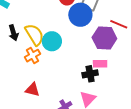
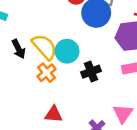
black cross: (90, 74) -> (91, 72), moved

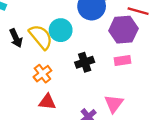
cyan circle: (67, 51) -> (61, 30), moved
orange cross: (46, 73) -> (42, 74), moved

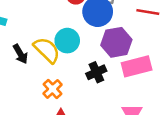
purple hexagon: (123, 30) -> (116, 42), moved
pink rectangle: (123, 61) -> (137, 66), size x1.6

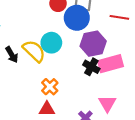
black cross: (96, 72) -> (91, 67), moved, turned -35
orange cross: (53, 89) -> (50, 87), moved

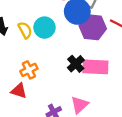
purple hexagon: (93, 44) -> (93, 27), moved
yellow semicircle: (34, 51) -> (25, 30), size x0.7

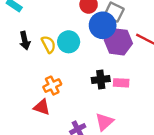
black cross: (76, 64) -> (101, 80), turned 35
pink rectangle: (95, 67) -> (121, 83), size x0.6

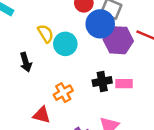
black arrow: (25, 41) -> (26, 62), moved
yellow semicircle: (48, 44) -> (46, 33), moved
orange cross: (52, 86) -> (63, 93), moved

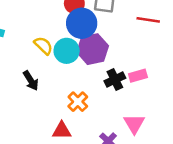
blue circle: (100, 24) -> (82, 23), moved
purple hexagon: (118, 40) -> (93, 49), moved

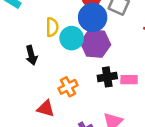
yellow semicircle: (43, 46) -> (52, 27), turned 30

